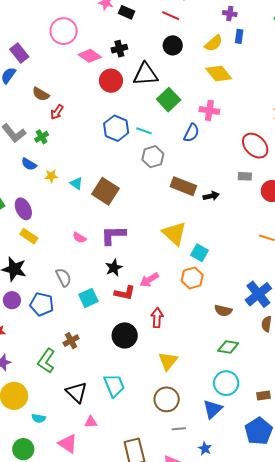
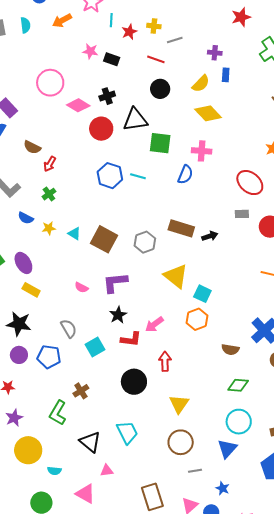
green square: (169, 100) -> (160, 143), turned -35
green cross: (42, 137) -> (49, 194), moved
gray hexagon: (153, 157) -> (145, 242), moved

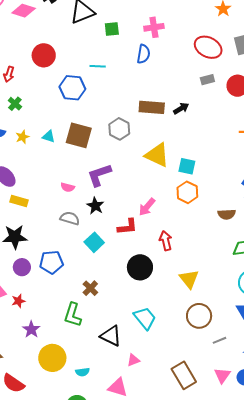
red circle: (101, 129) -> (44, 55), moved
green square: (160, 143) -> (112, 29), size x0.7
blue hexagon: (110, 176) -> (72, 88), moved
black star: (118, 315) -> (95, 206), moved
gray semicircle: (69, 328) -> (70, 218), moved, turned -30

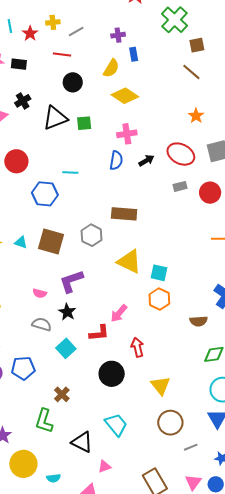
green square: (112, 29) -> (84, 123), moved
black arrow: (181, 108) -> (146, 161), moved

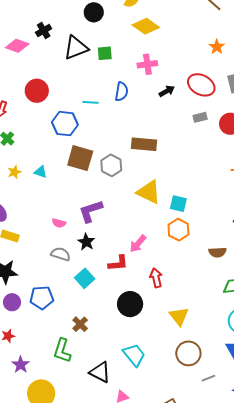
blue semicircle: (116, 160) -> (121, 92), moved
brown square: (51, 241) -> (80, 158), moved

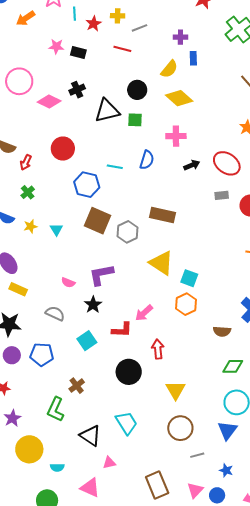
black circle: (94, 12) -> (137, 90), moved
cyan triangle: (41, 172) -> (56, 229), turned 32
gray semicircle: (61, 254) -> (55, 313), moved

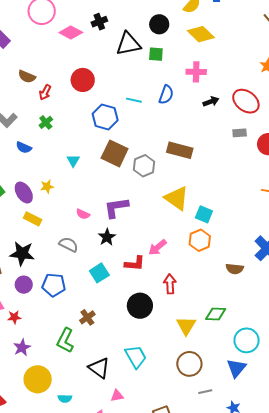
yellow star: (30, 226) -> (47, 187), moved
green diamond: (233, 366) -> (216, 314), moved

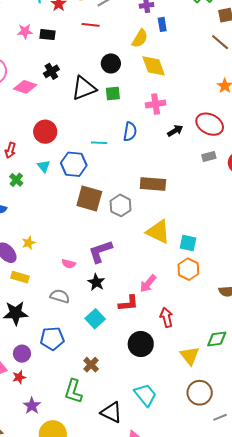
yellow diamond: (201, 34) -> (154, 66), turned 36
cyan triangle: (73, 161) -> (44, 166), moved
purple circle: (24, 285) -> (22, 354), moved

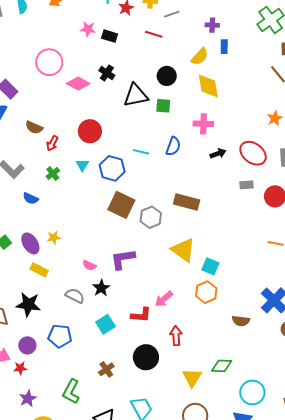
black cross: (51, 71) -> (107, 73), turned -35
black star: (96, 282) -> (101, 288), moved
brown cross: (91, 365) -> (106, 369), moved

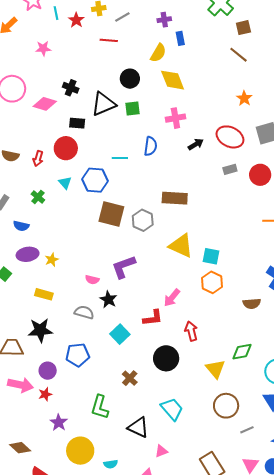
black rectangle: (110, 36) -> (77, 123), moved
red arrow: (52, 143) -> (38, 159), moved
purple ellipse: (30, 243) -> (28, 254), moved, turned -55

